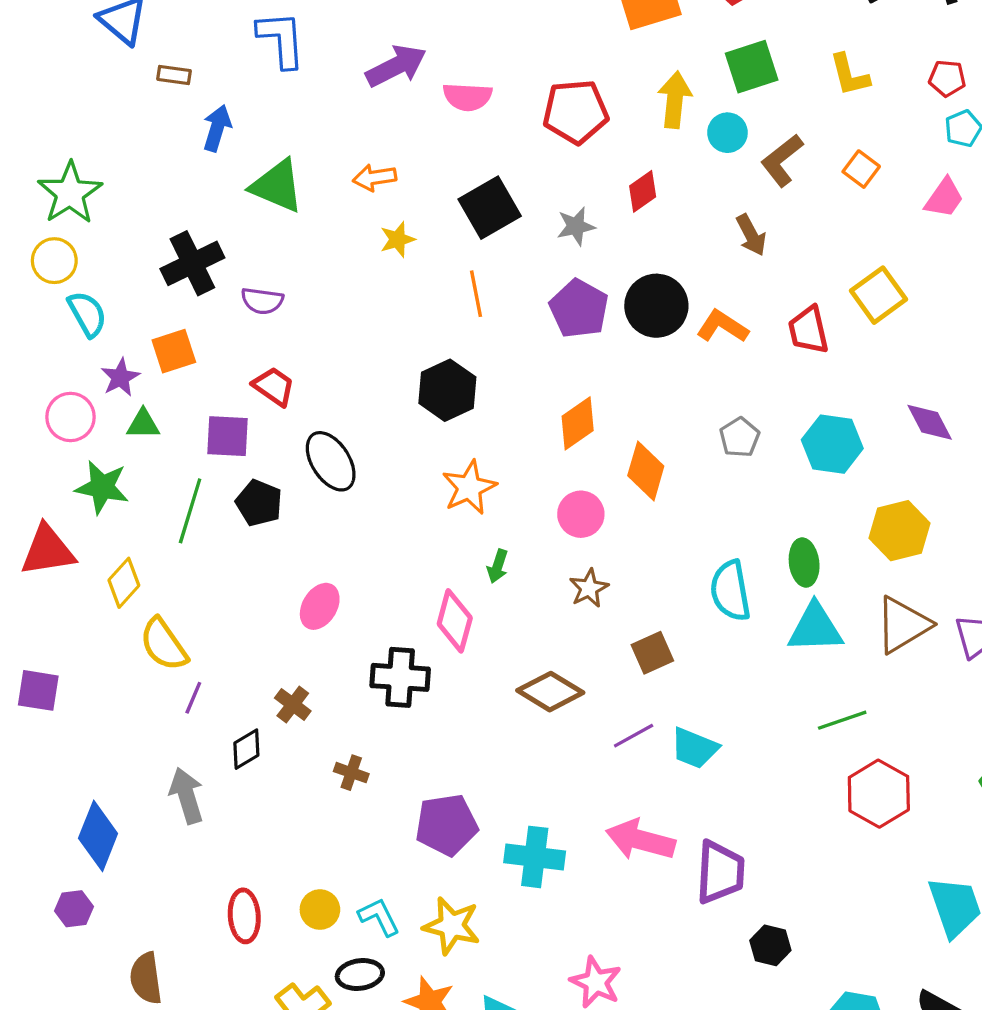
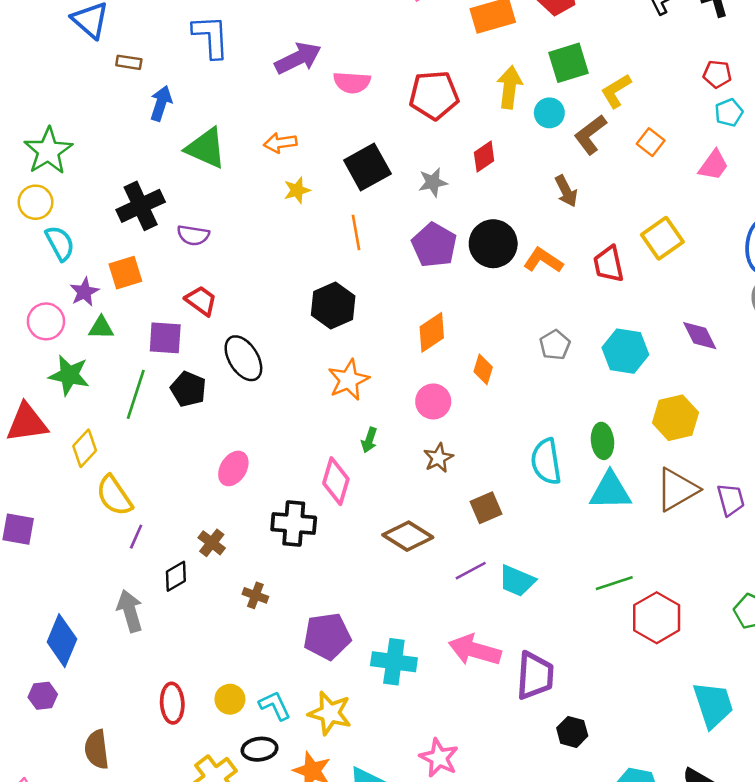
yellow L-shape: (849, 75) -> (616, 91), moved, turned 72
orange diamond: (646, 471) -> (483, 369), size x0.7
green line: (842, 720) -> (614, 583), moved

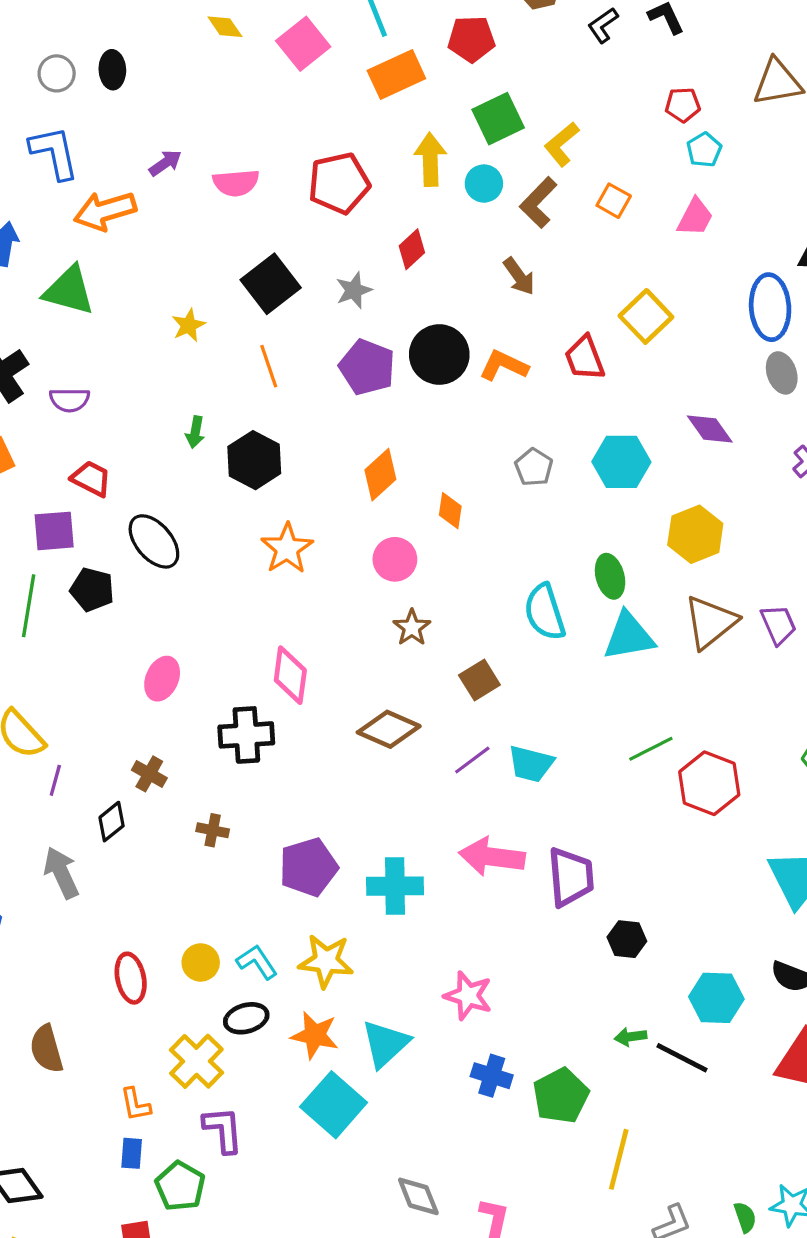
purple arrow: (298, 58) -> (165, 163), size x0.6
orange arrow: (280, 143) -> (105, 211), moved, size x1.5
green arrow: (369, 440) -> (195, 432), moved

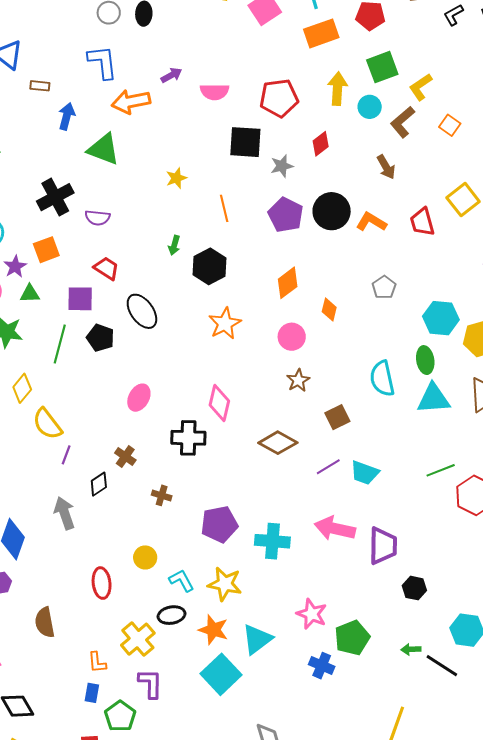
black square: (271, 284) -> (245, 142), moved, turned 36
cyan hexagon: (621, 462) -> (441, 318), moved
yellow circle: (201, 962) -> (145, 557), moved
green pentagon: (561, 1096) -> (352, 638), moved

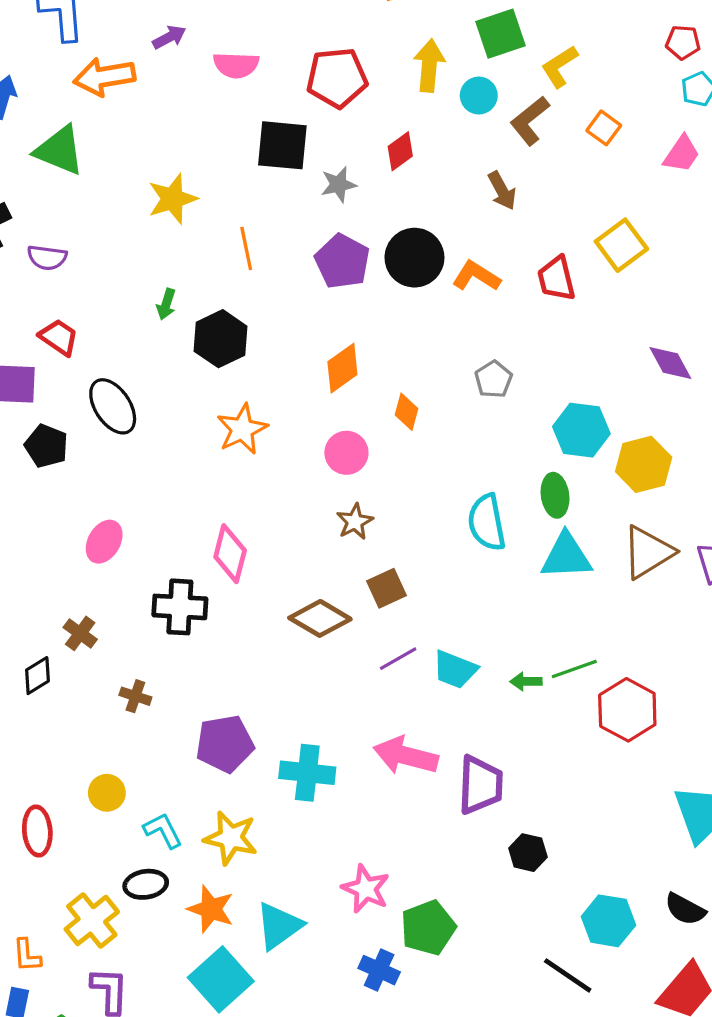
yellow star: (176, 178) -> (172, 199), size x1.5
brown square: (337, 417) -> (387, 588), moved
green arrow: (411, 649) -> (526, 681), moved

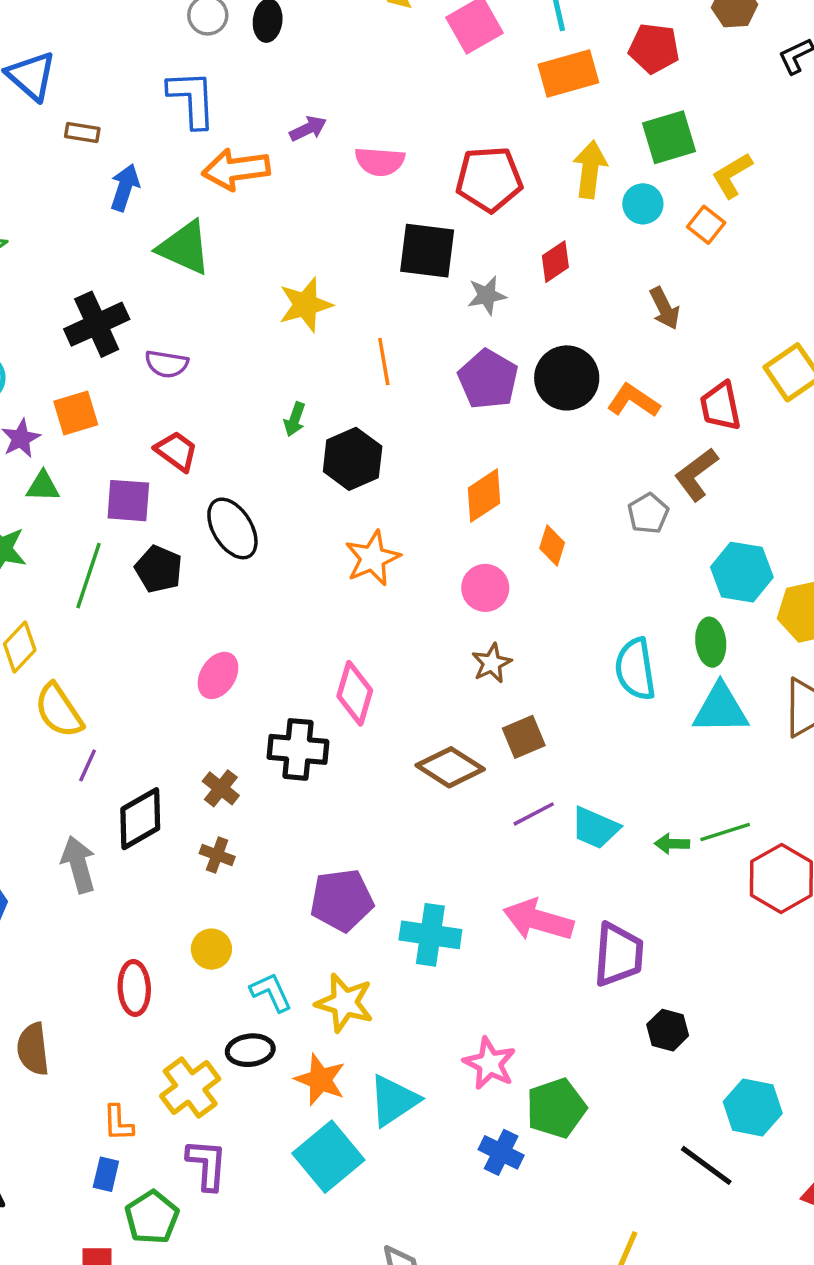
brown L-shape: (530, 121) -> (696, 474), moved
orange square: (604, 128) -> (706, 225), moved
brown cross: (80, 633) -> (221, 788), moved
black diamond: (37, 676) -> (140, 819), size x1.5
brown cross: (135, 696) -> (217, 855), moved

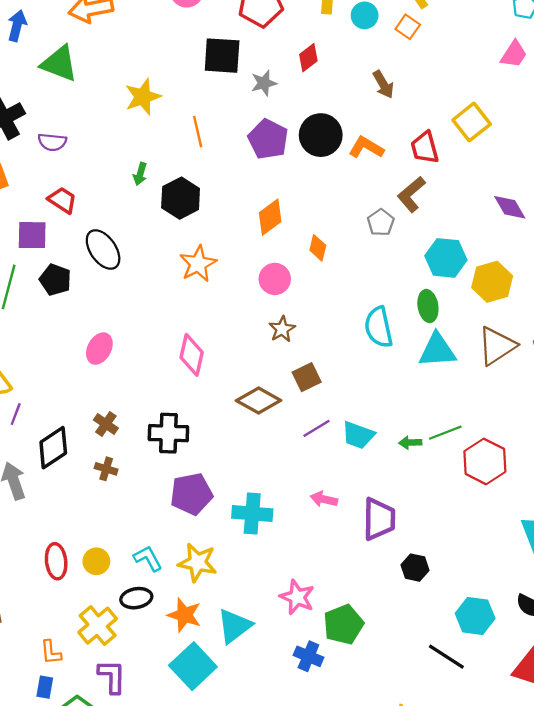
black cross: (298, 749) -> (168, 433), moved
pink arrow: (538, 920) -> (324, 499), size x0.6
yellow circle: (211, 949) -> (96, 561), moved

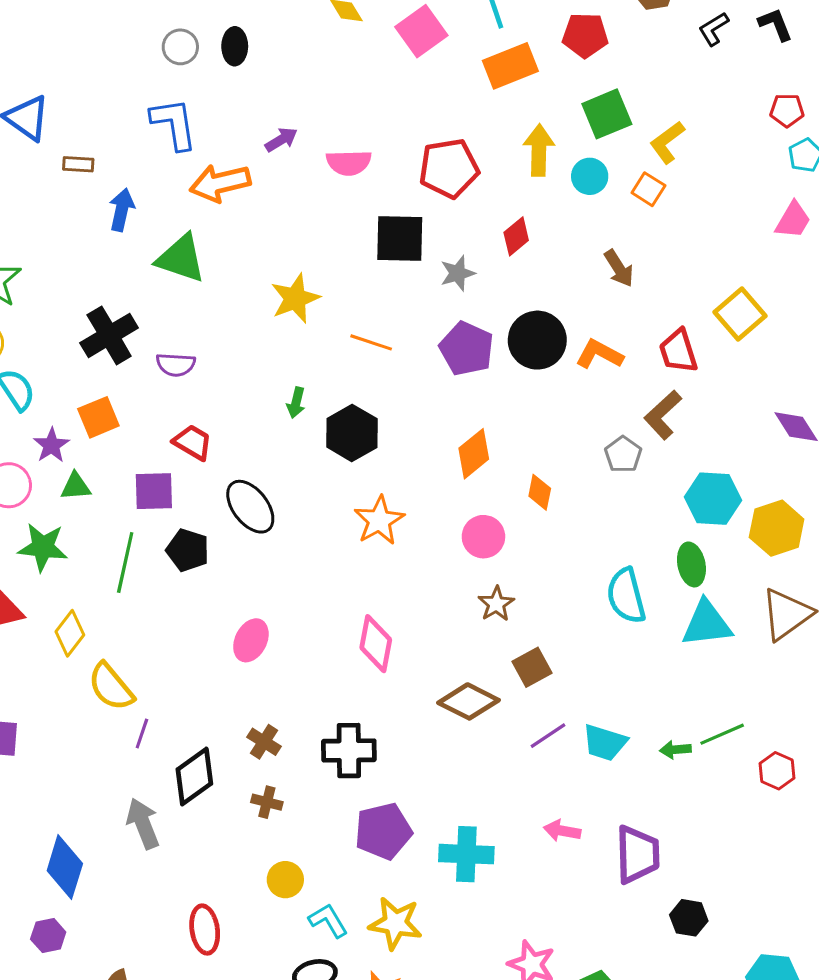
orange line: (198, 132) -> (371, 342), turned -56
red hexagon: (485, 461) -> (777, 771), size x0.6
yellow circle: (96, 561) -> (285, 880), moved

